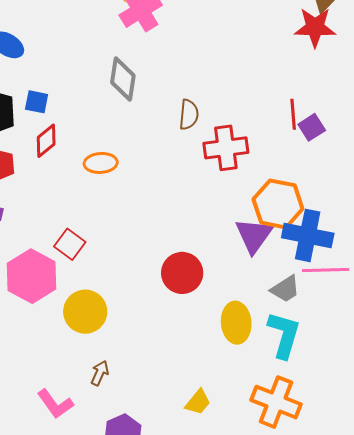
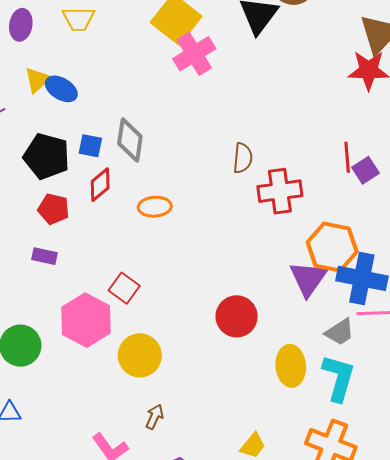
gray diamond: (123, 79) -> (130, 140), moved

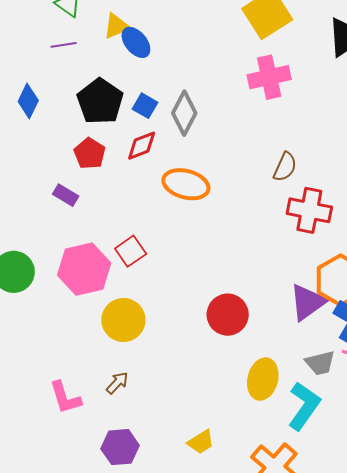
pink cross: (194, 54) -> (269, 77), moved
orange ellipse: (155, 207) -> (186, 184), size x1.4

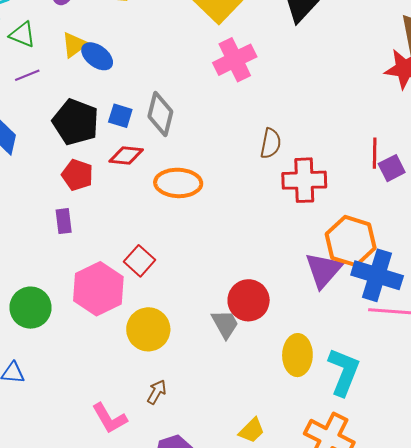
red diamond: (142, 146) -> (126, 156), turned 40
purple rectangle: (66, 195) -> (64, 221), turned 65
gray trapezoid: (320, 363) -> (225, 324), moved, turned -92

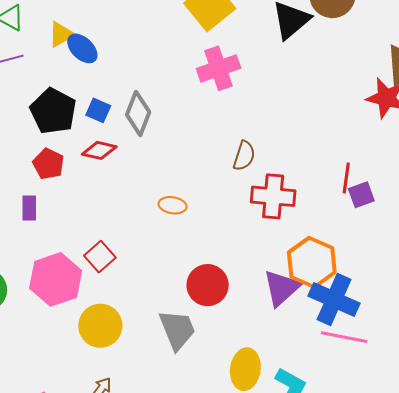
orange ellipse: (178, 183) -> (173, 205), moved, size x0.6
red circle: (249, 300) -> (208, 285), moved
gray trapezoid: (225, 324) -> (177, 330), size x1.4

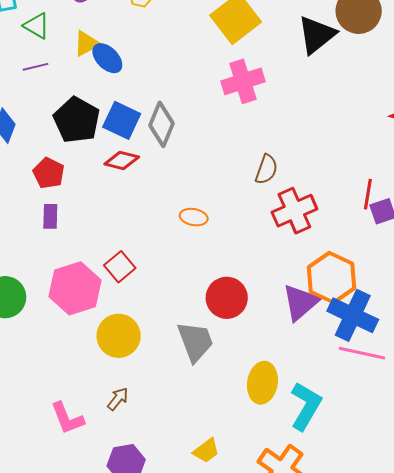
blue square: (98, 110) -> (122, 120), size x1.5
red pentagon: (48, 164) -> (49, 173), moved
red cross: (273, 196) -> (294, 211), turned -30

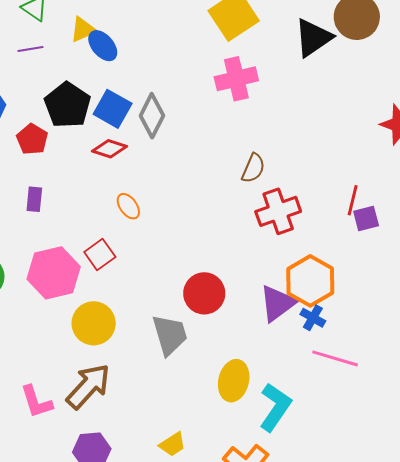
red pentagon: (49, 173) -> (32, 139), moved
orange ellipse: (194, 217) -> (128, 206), moved, turned 40
blue cross: (353, 315) -> (313, 318), moved, size x0.5
brown arrow: (118, 399) -> (88, 386), size x2.0

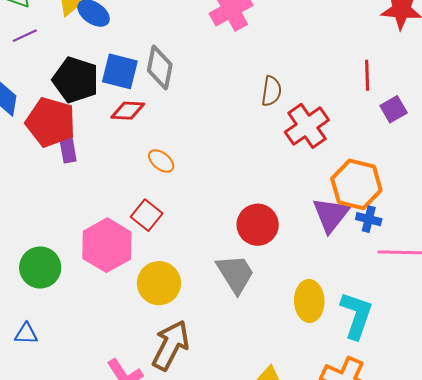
red pentagon: (32, 139) -> (51, 122), size x1.6
purple rectangle: (34, 199) -> (68, 150), moved
red line: (353, 200) -> (367, 75), moved

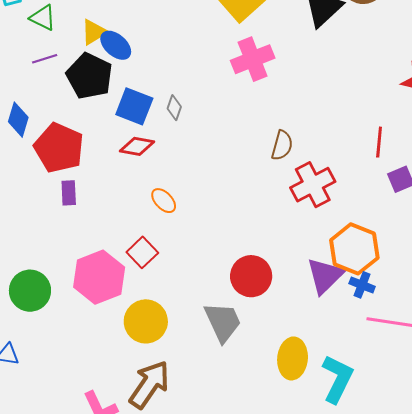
gray diamond: (160, 67) -> (174, 108), size x0.6
black pentagon: (76, 80) -> (89, 76), moved
purple rectangle: (68, 150) -> (69, 193), moved

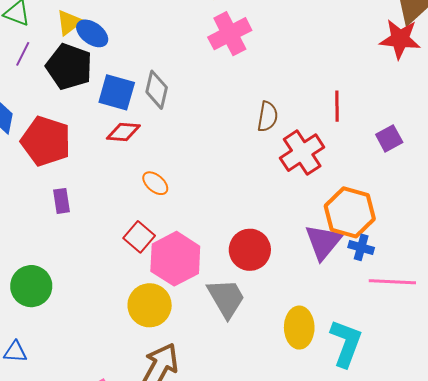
purple line: (45, 59) -> (23, 54), turned -40
gray diamond: (174, 108) -> (157, 90), size x1.5
red line: (379, 142) -> (337, 106), moved
purple rectangle: (69, 193) -> (62, 201), moved
pink hexagon: (99, 277) -> (175, 259), moved

